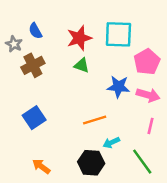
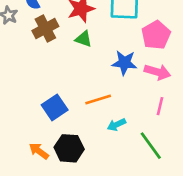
brown cross: (33, 65) -> (45, 28), moved
blue square: (34, 118) -> (55, 107), moved
black hexagon: (91, 163) -> (69, 148), moved

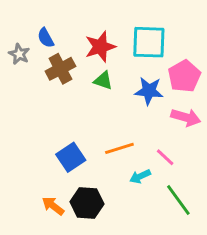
blue star: (124, 63) -> (149, 91), moved
pink line: (160, 106) -> (165, 157), moved, turned -60

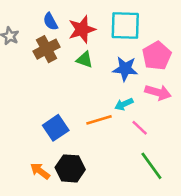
blue semicircle: (46, 38) -> (50, 22), moved
cyan arrow: (140, 176) -> (124, 104), moved

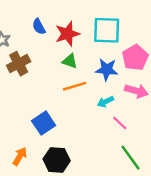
brown cross: (47, 49) -> (19, 64), moved
orange line: (99, 120) -> (75, 86), moved
orange arrow: (40, 171) -> (20, 156), moved, turned 84

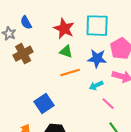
blue semicircle: (39, 27) -> (26, 23), moved
red star: (67, 34) -> (64, 29), turned -30

